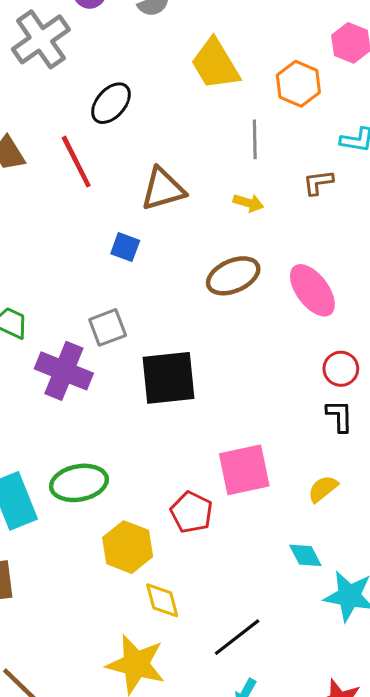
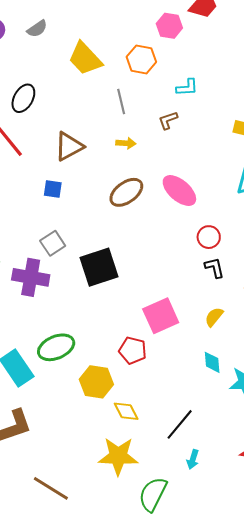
cyan diamond: (305, 555) -> (212, 362), turned 35

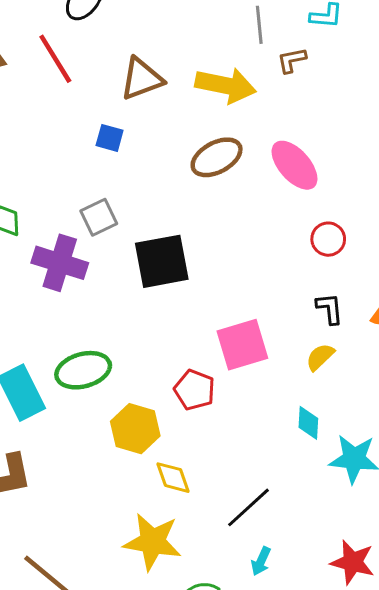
gray line: (121, 101) -> (259, 25), moved
yellow arrow: (126, 143) -> (226, 85), size x2.0
black L-shape: (215, 268) -> (330, 309), moved

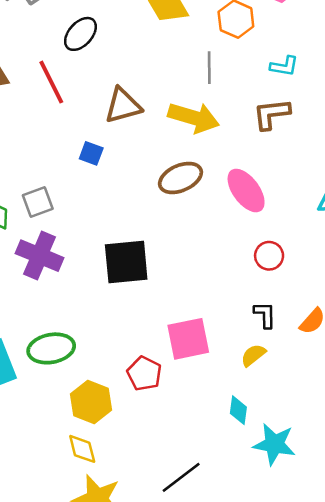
gray line: (259, 25) -> (209, 68), moved
brown L-shape: (292, 60) -> (271, 114), moved, size x1.5
gray square: (99, 217) -> (38, 202), moved
yellow diamond: (173, 478) -> (82, 449), moved

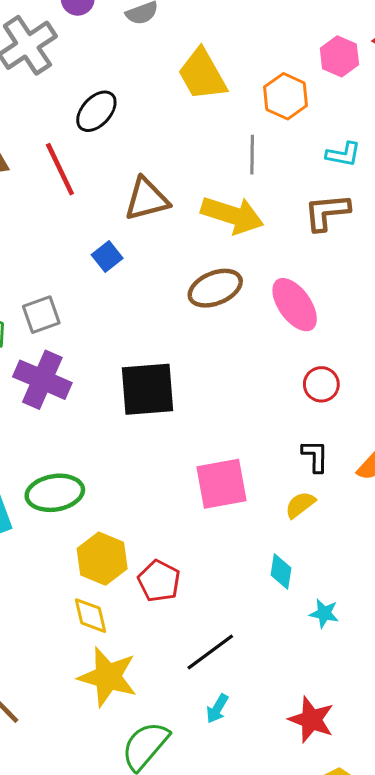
blue square: (91, 153) -> (107, 257), turned 30
red pentagon: (144, 374) -> (159, 581), moved
cyan star: (274, 444) -> (324, 613), size x0.6

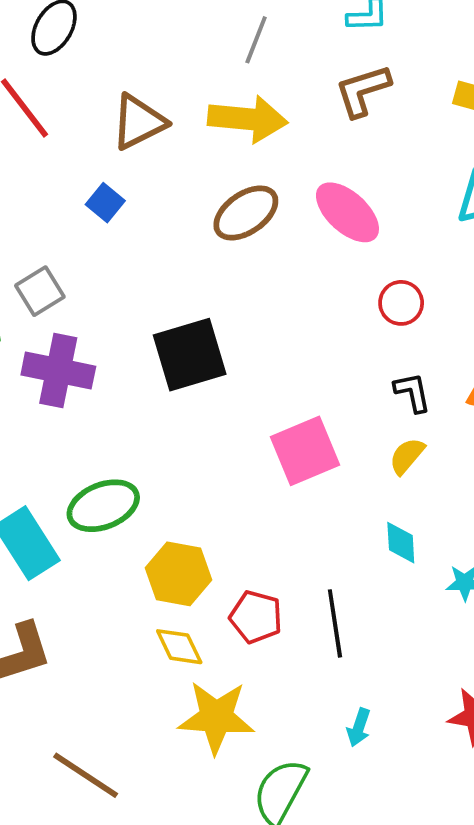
gray line: (252, 155) -> (256, 40), turned 33
red pentagon: (159, 581) -> (256, 617), moved
black line: (210, 652) -> (335, 623), moved, turned -50

